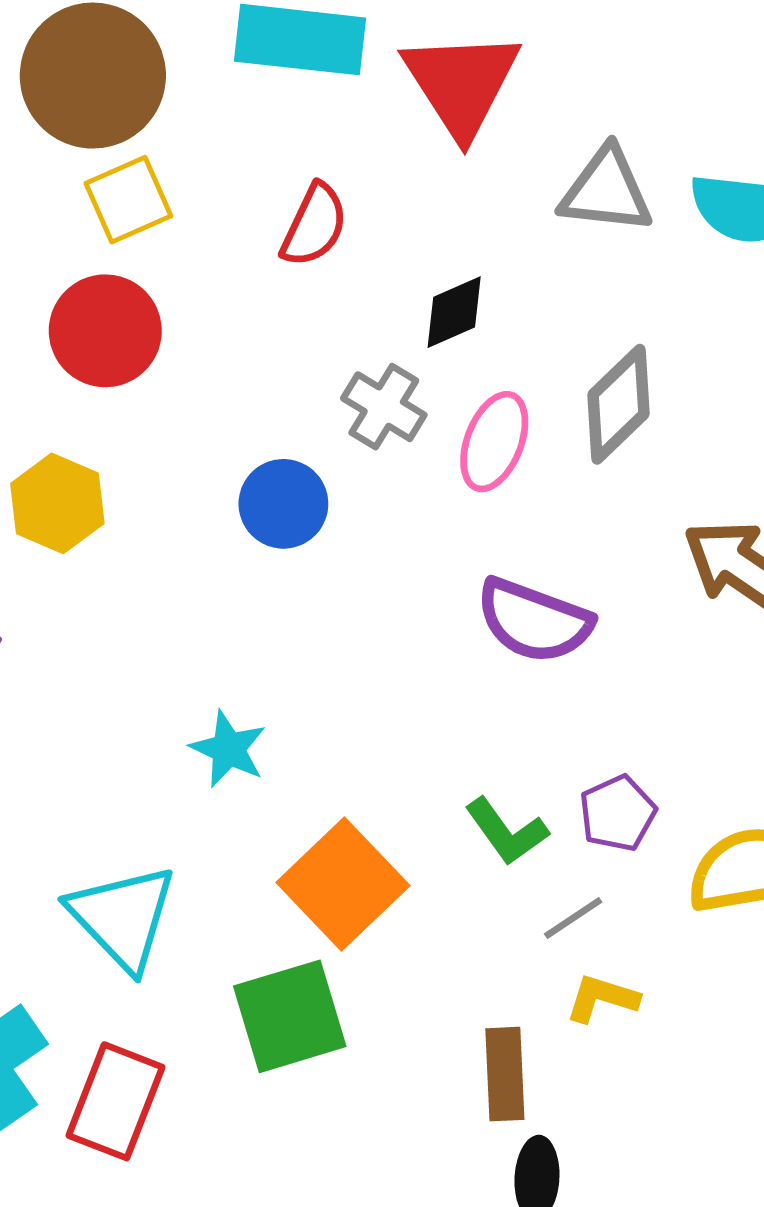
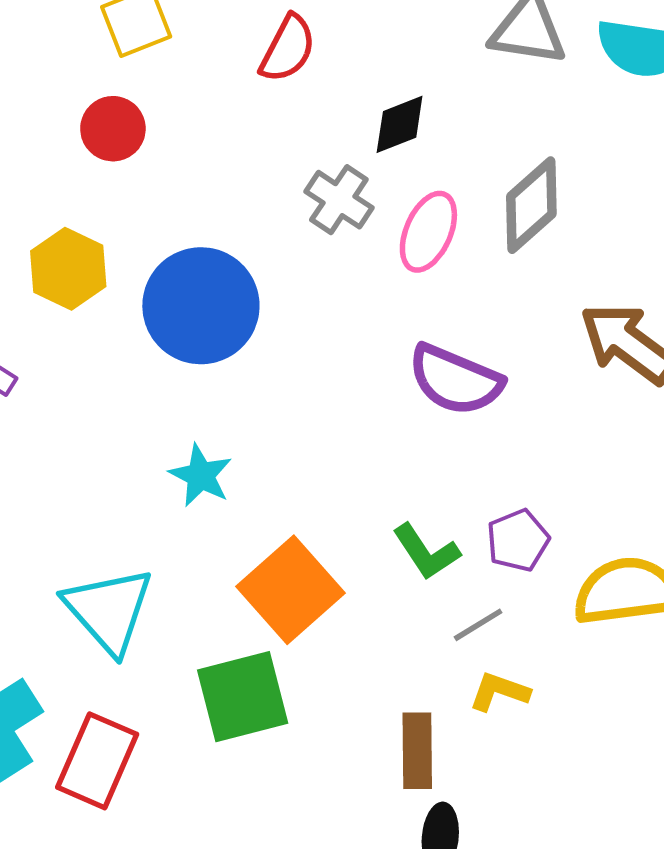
red circle: (105, 331) -> (113, 129), size x0.7
blue circle: (283, 504) -> (201, 306), moved, size x1.6

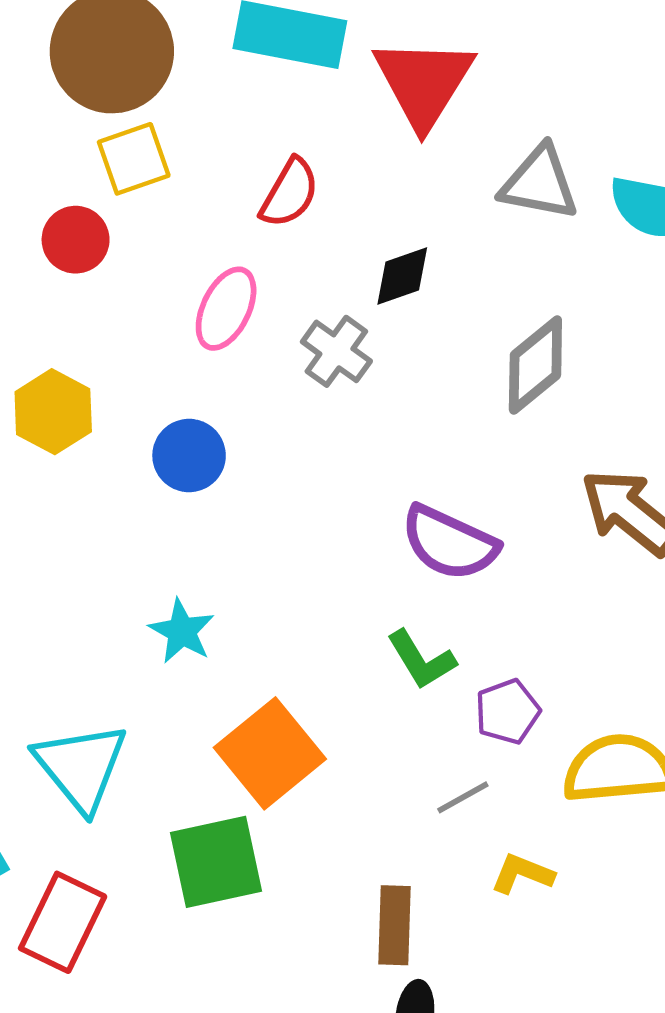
red circle: (113, 129) -> (76, 240), moved
pink ellipse: (428, 232) -> (226, 309), moved
blue circle: (201, 306) -> (189, 456), size x0.6
green L-shape: (426, 552) -> (421, 660), moved
yellow L-shape: (499, 692) -> (522, 874), moved

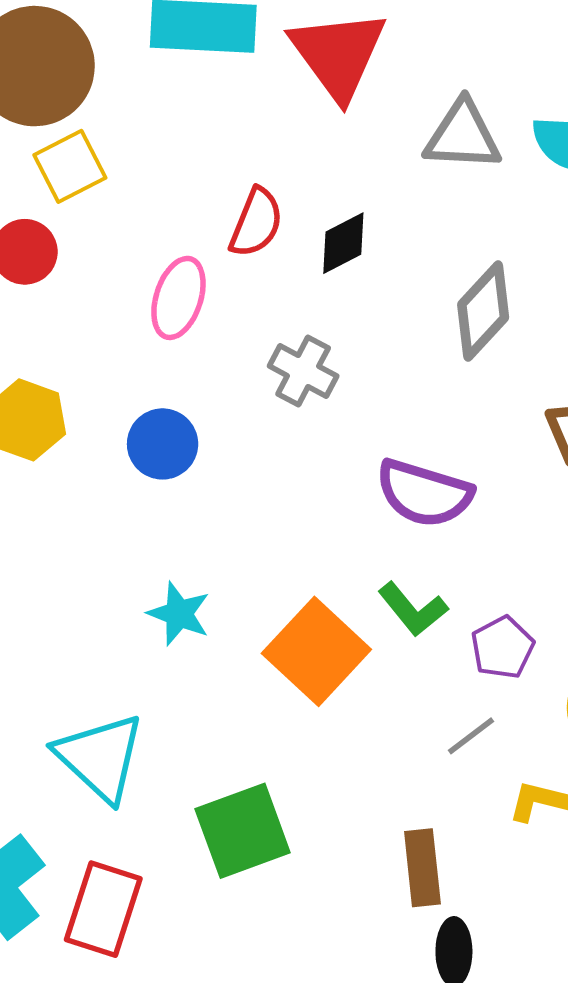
red semicircle: (290, 193) -> (256, 223), moved
gray cross: (336, 351) -> (303, 371), moved
orange square: (270, 753) -> (316, 651), moved

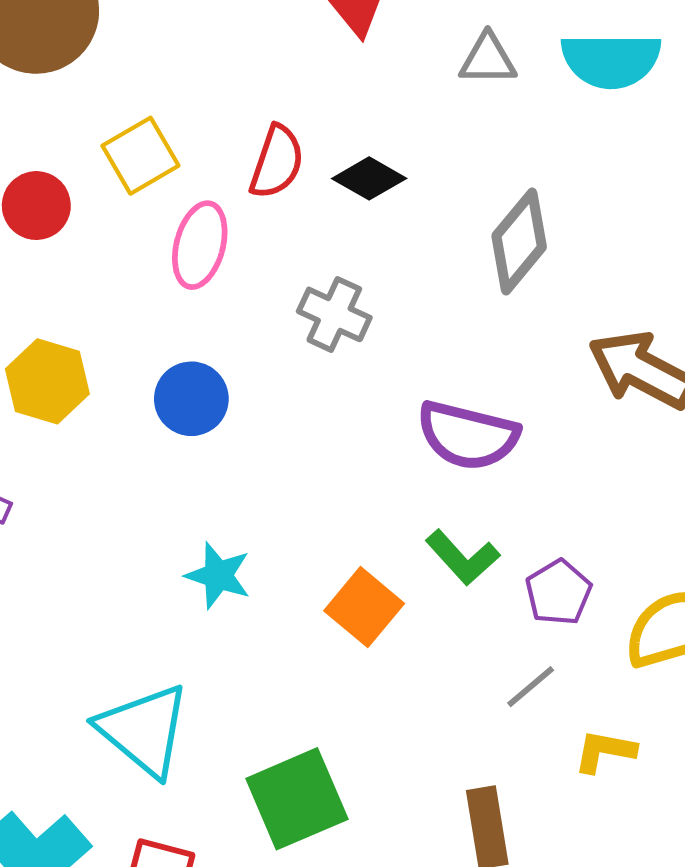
gray triangle: (463, 136) -> (488, 59), size x0.7
yellow square: (70, 166) -> (140, 156), moved
black diamond: (343, 243) -> (369, 178), turned 60
orange square: (316, 651) -> (364, 607), size x0.7

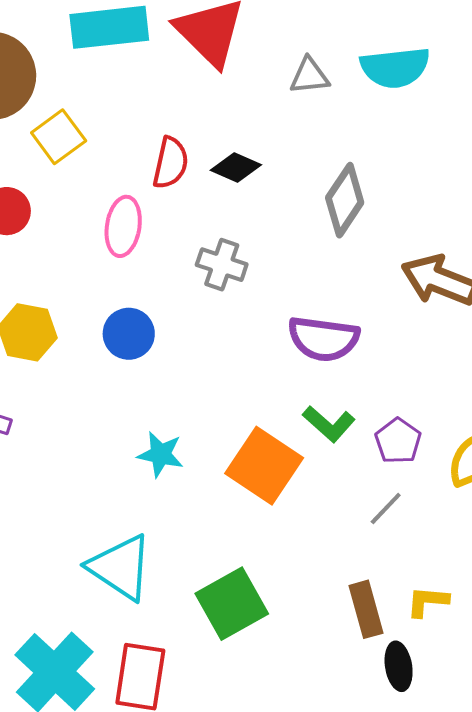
yellow square: (140, 156) -> (59, 137), moved
orange square: (364, 607) -> (264, 466), size x1.4
yellow L-shape: (605, 751) -> (428, 601), moved

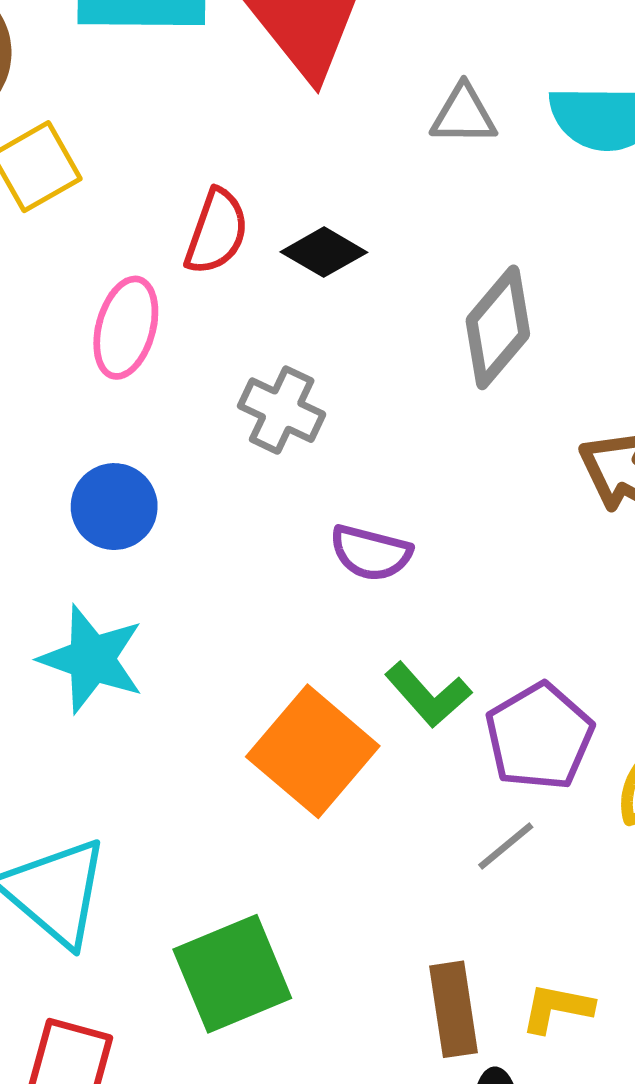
purple semicircle: (323, 339) -> (371, 553), moved, size x0.7
purple pentagon: (398, 441) -> (539, 737), size x1.4
cyan star: (160, 454) -> (92, 659), moved, size x1.4

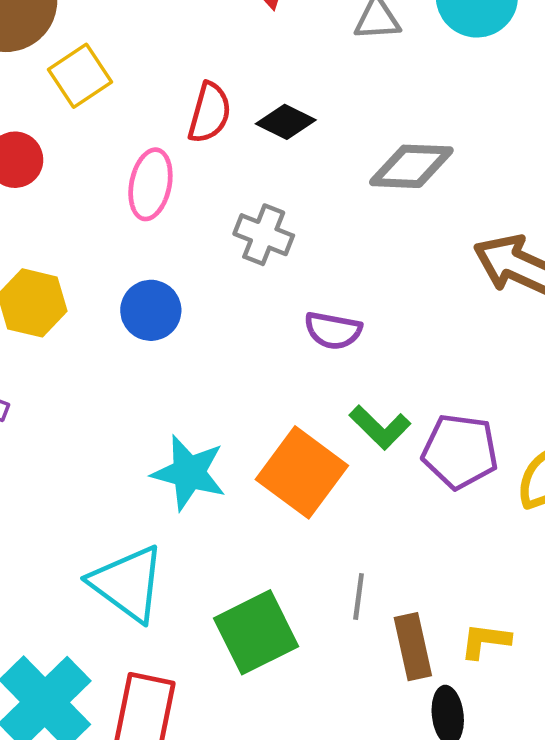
gray diamond: (498, 327) -> (411, 166), turned 56
cyan star: (92, 659) -> (189, 473), moved
purple pentagon: (539, 737) -> (460, 451), turned -30
gray line: (506, 846) -> (359, 597), moved, turned -39

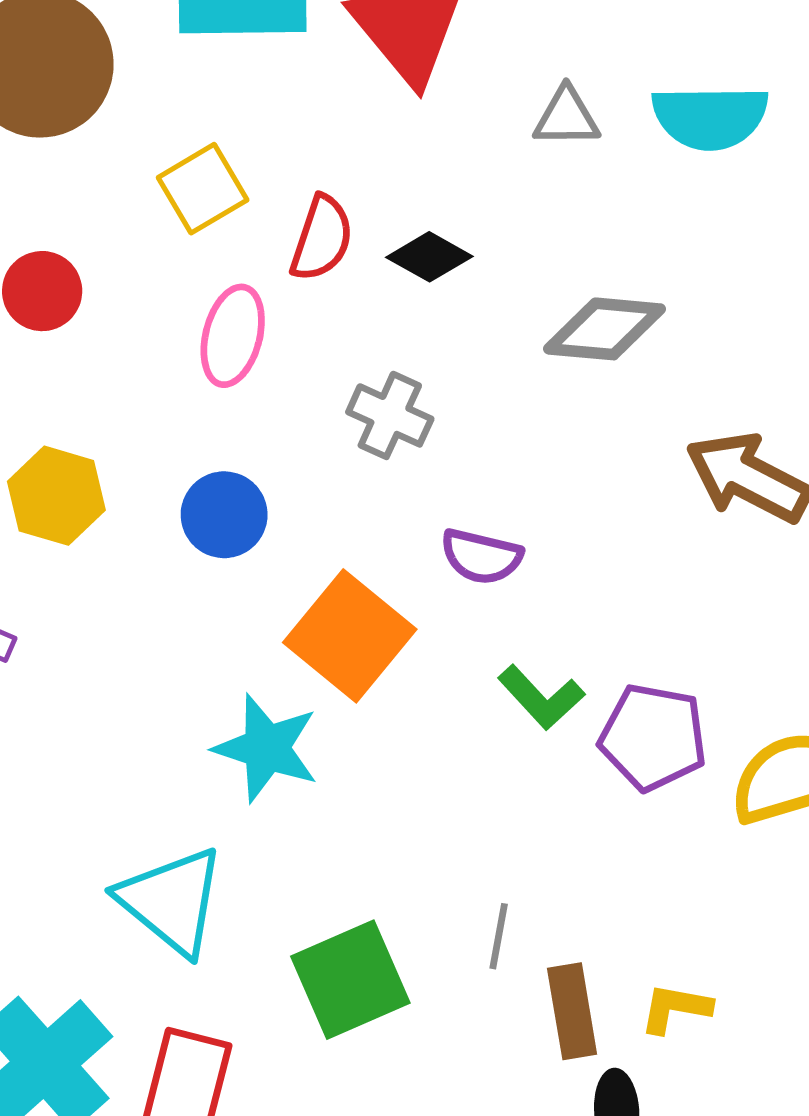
yellow square: (80, 76) -> (203, 189), moved
orange square: (302, 472) -> (350, 636), moved

